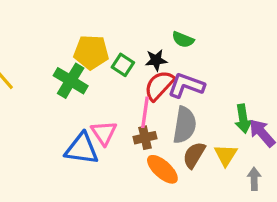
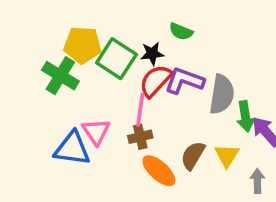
green square: (123, 65) -> (116, 59), size x1.6
gray semicircle: (185, 125) -> (222, 94), moved

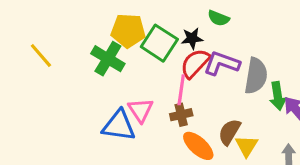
yellow triangle: (227, 155) -> (247, 146), moved

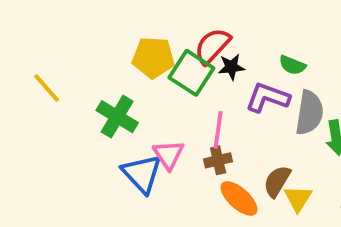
green semicircle: (219, 18) -> (292, 65), moved
green cross: (108, 59) -> (117, 117), moved
red semicircle: (195, 63) -> (212, 46), moved
blue triangle: (119, 126) -> (142, 174), turned 39

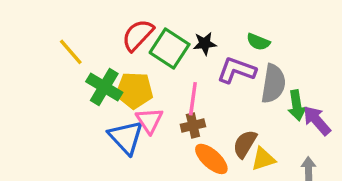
red semicircle: (212, 46) -> (138, 35), moved
yellow pentagon: (153, 58) -> (134, 90), moved
yellow line: (47, 88) -> (71, 52), moved
yellow triangle: (298, 198) -> (263, 159), turned 40

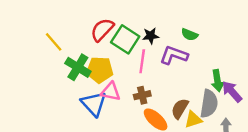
gray semicircle: (273, 84) -> (209, 104), moved
pink line: (193, 99) -> (142, 61), moved
pink triangle: (149, 120) -> (111, 92), turned -45

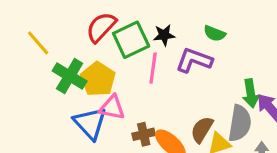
green square: (125, 39) -> (131, 40), turned 32
yellow pentagon: (100, 70) -> (98, 79), turned 30
brown cross: (142, 95) -> (144, 134), moved

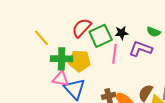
green cross: (70, 76) -> (62, 59), turned -30
yellow pentagon: (98, 79) -> (80, 61), turned -30
pink triangle: (112, 107) -> (61, 79), moved

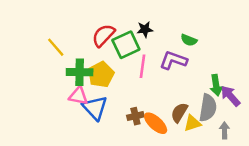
black star: (122, 33) -> (145, 29), moved
yellow pentagon: (80, 61) -> (101, 75), turned -30

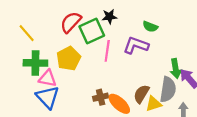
green cross: (80, 72) -> (35, 63), moved
blue triangle: (95, 108) -> (48, 97), moved

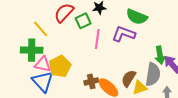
green semicircle: (150, 27) -> (137, 17), size x1.5
green square: (92, 31) -> (83, 21), size x0.7
yellow line: (27, 33) -> (41, 29), moved
yellow pentagon: (69, 59) -> (60, 66), moved

